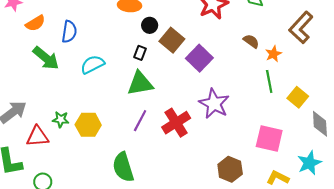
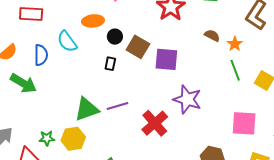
purple square: (199, 58) -> (166, 59), turned -30
cyan semicircle: (92, 64) -> (67, 42), moved, turned -90
green triangle: (140, 84) -> (87, 109), moved
purple line: (140, 121) -> (117, 106), moved, turned 55

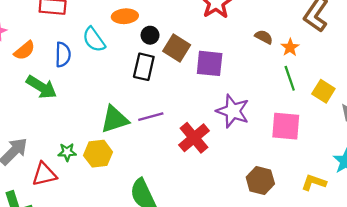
black rectangle: (110, 64) -> (144, 67), size x1.6
pink square: (244, 123) -> (286, 126), moved

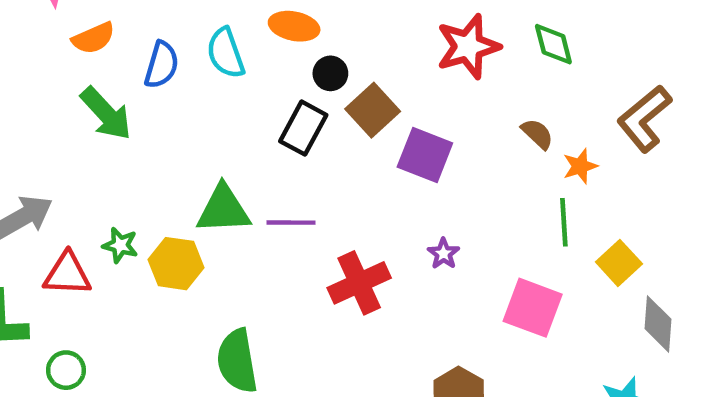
purple star: (233, 111) -> (443, 254), size x0.5

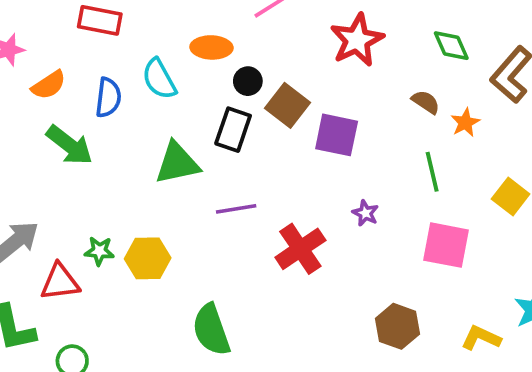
green diamond: (553, 44) -> (451, 46), moved
green triangle: (223, 209) -> (177, 163), moved
green line: (564, 222) -> (432, 172), moved

